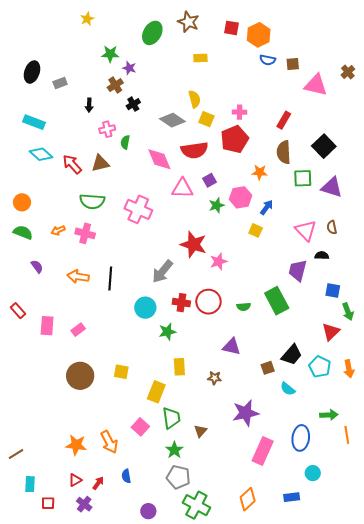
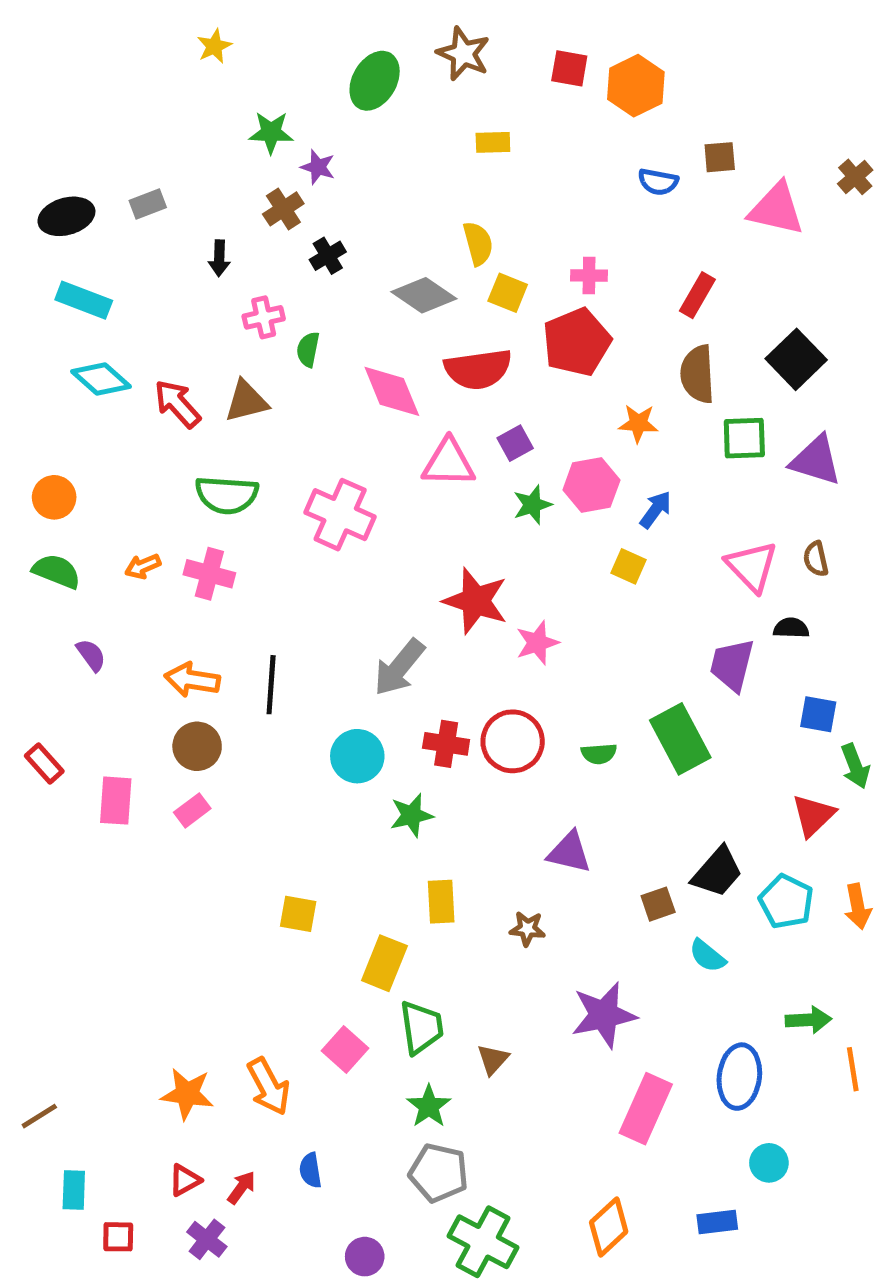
blue semicircle: (268, 60) -> (658, 182), moved
black ellipse: (32, 72) -> (66, 216), moved, turned 55
brown circle: (80, 376) -> (197, 746), moved, size x0.7

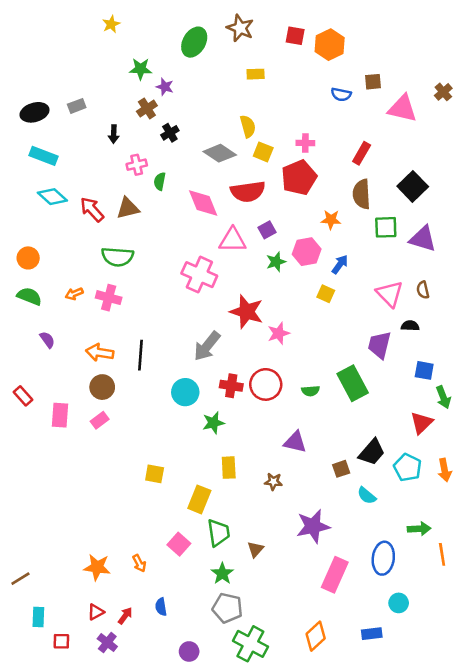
pink cross: (340, 515) -> (199, 275), moved
orange arrow: (269, 1086) -> (139, 563), size x0.6

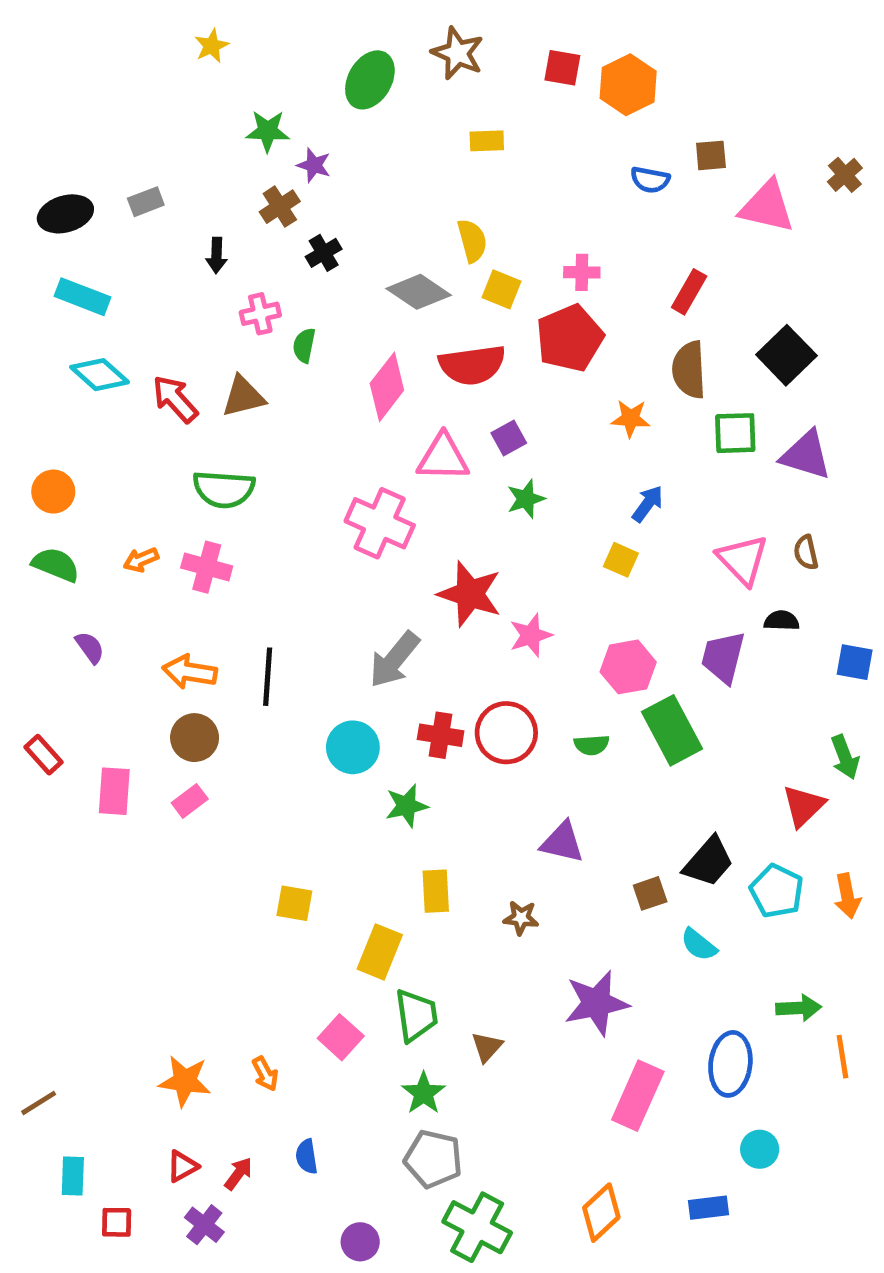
pink diamond: (203, 203) -> (387, 387), turned 60
pink hexagon: (307, 252) -> (628, 667), moved
blue square: (424, 370) -> (855, 662), moved

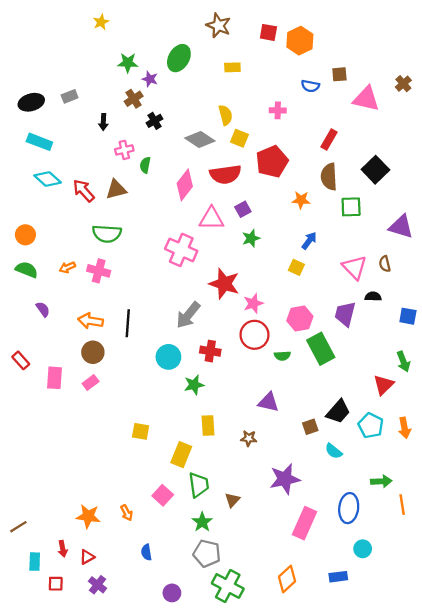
green ellipse: (370, 80) -> (179, 58), moved
pink cross: (582, 272) -> (278, 110), moved
purple triangle: (806, 455) -> (401, 227), moved
red circle: (506, 733) -> (255, 335), moved
red arrow: (238, 1174) -> (63, 549), moved, turned 133

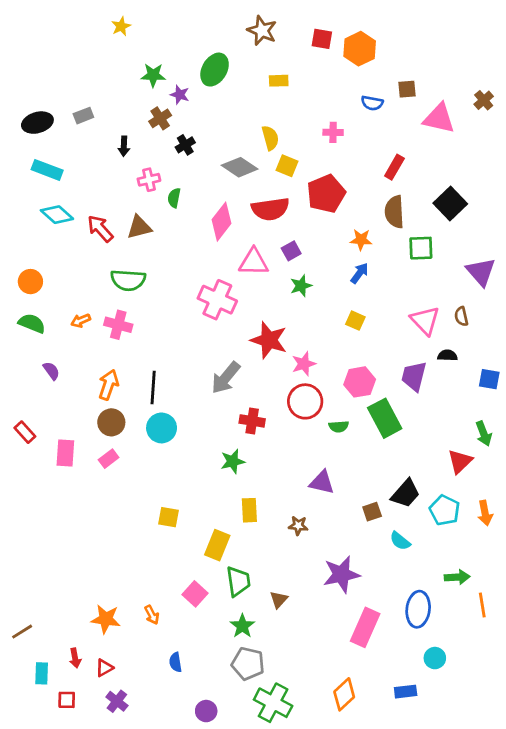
purple triangle: (401, 227) -> (481, 272), turned 32
blue arrow: (309, 241) -> (360, 273), moved
orange arrow: (91, 321) -> (109, 385), turned 100
cyan circle: (168, 357) -> (162, 428), moved

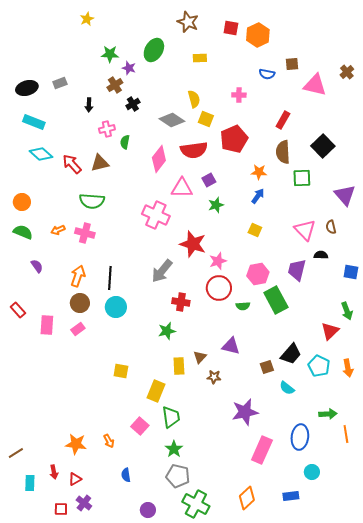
brown triangle: (279, 599) -> (200, 357), moved
red square: (67, 700) -> (61, 509), moved

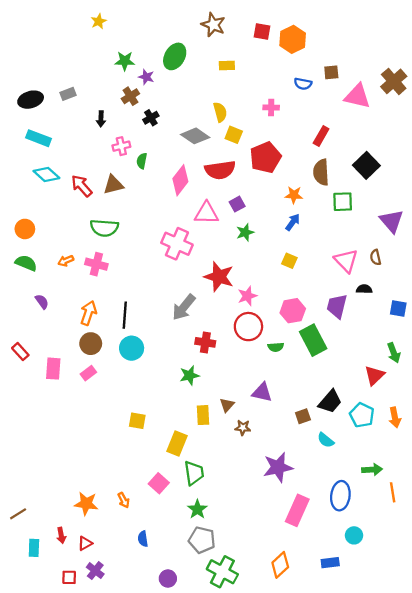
brown cross: (347, 72) -> (394, 81), size x1.6

